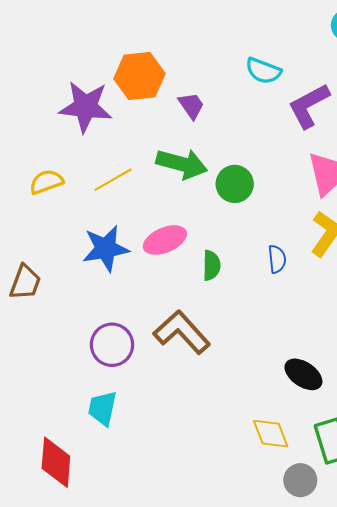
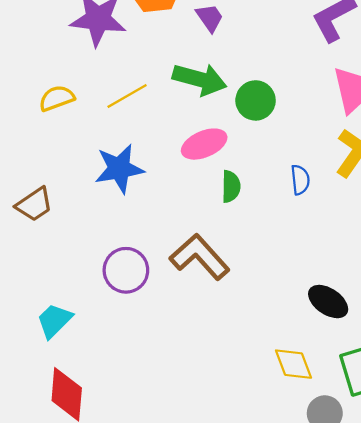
pink ellipse: (165, 240) -> (204, 144), moved
brown trapezoid: (25, 282) -> (34, 204), turned 36
cyan trapezoid: (102, 408) -> (54, 321), moved, turned 33

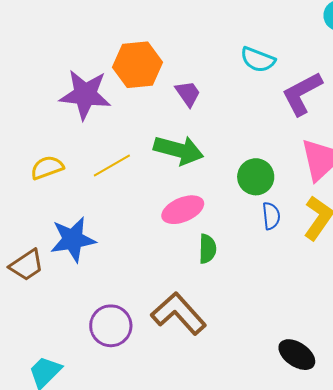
green circle: (256, 100) -> (256, 177), moved
blue star: (119, 169) -> (73, 239), moved
blue semicircle: (300, 180) -> (271, 216), moved

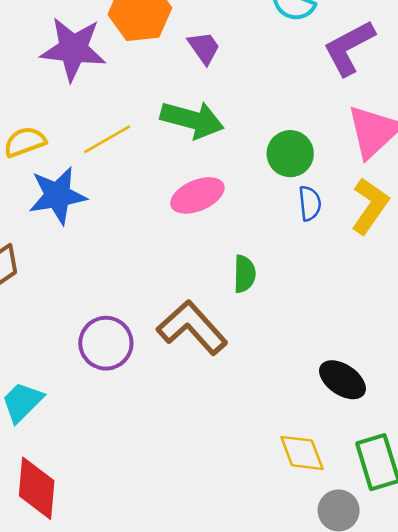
blue star: (73, 239) -> (58, 195), moved
green semicircle: (207, 249) -> (244, 274), moved

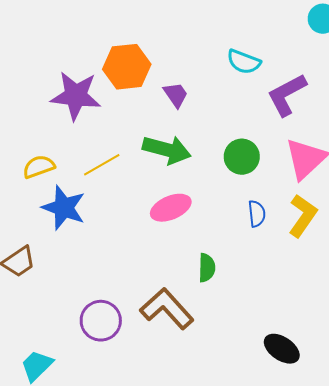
green circle: (290, 154) -> (242, 157), moved
blue star: (58, 195) -> (64, 208), turned 30

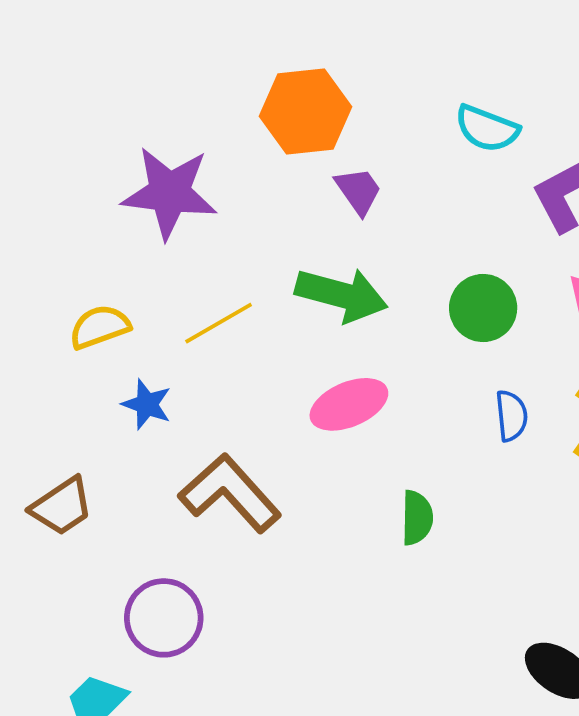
orange hexagon: (127, 67) -> (305, 111), moved
blue star: (64, 208) -> (147, 404), size x0.6
brown L-shape: (167, 309) -> (230, 493), moved
purple circle: (101, 321) -> (164, 618), moved

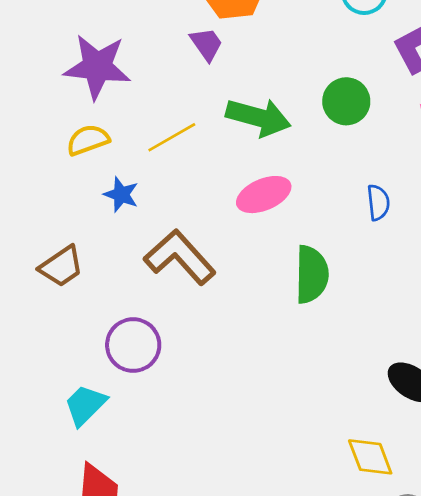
purple trapezoid: (358, 191) -> (206, 44), moved
purple star: (169, 193) -> (97, 67), moved
green circle: (483, 308) -> (346, 101), moved
green semicircle: (417, 518) -> (312, 274), size x1.5

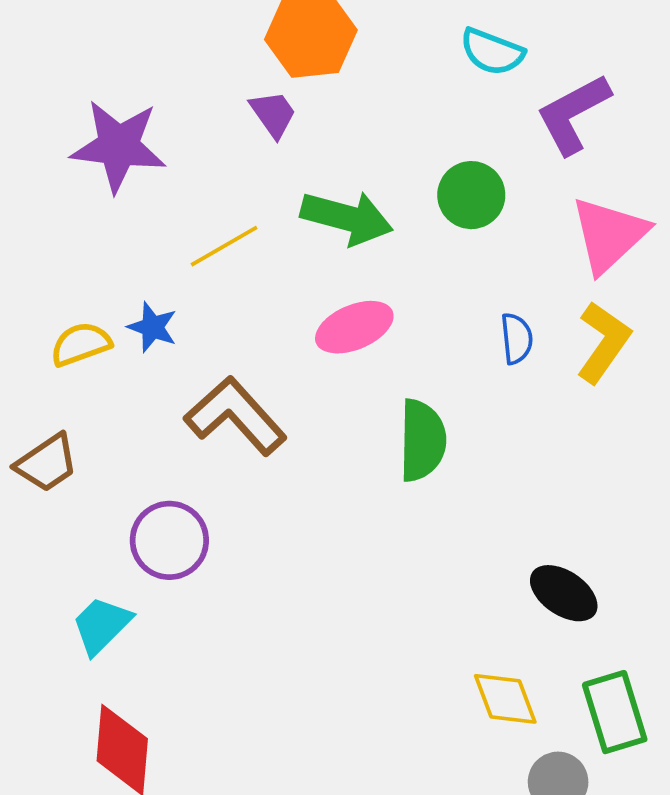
yellow semicircle: (88, 140) -> (81, 344), moved
brown trapezoid: (61, 266) -> (47, 463), moved

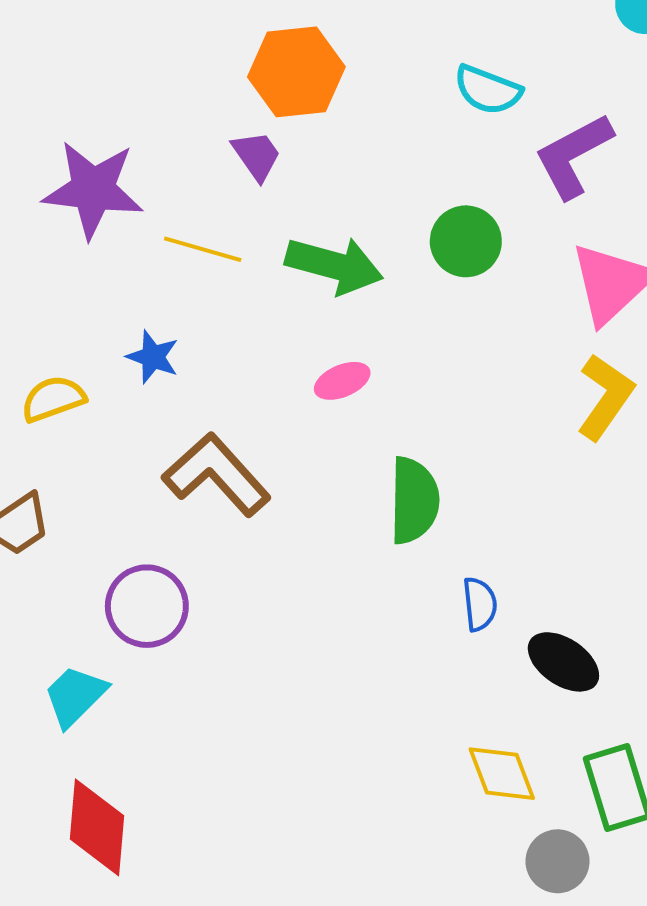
yellow line: (224, 246) -> (203, 249), moved, turned 46
blue star: (152, 327) -> (153, 357), moved
pink ellipse: (354, 327) -> (342, 381), size x0.7
blue semicircle: (517, 338) -> (480, 604), moved

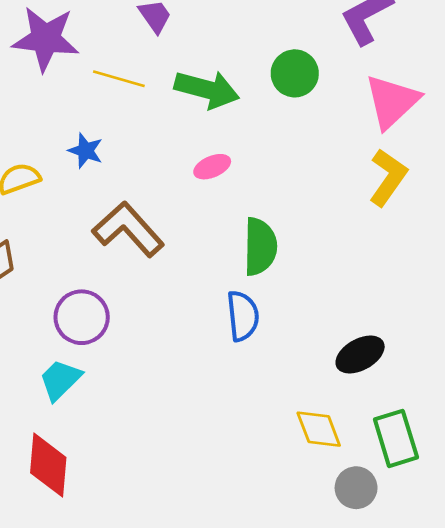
blue semicircle: (480, 604) -> (243, 316), moved, size x1.4
black ellipse: (563, 662) -> (360, 355), turned -63
cyan trapezoid: (75, 696) -> (60, 380), moved

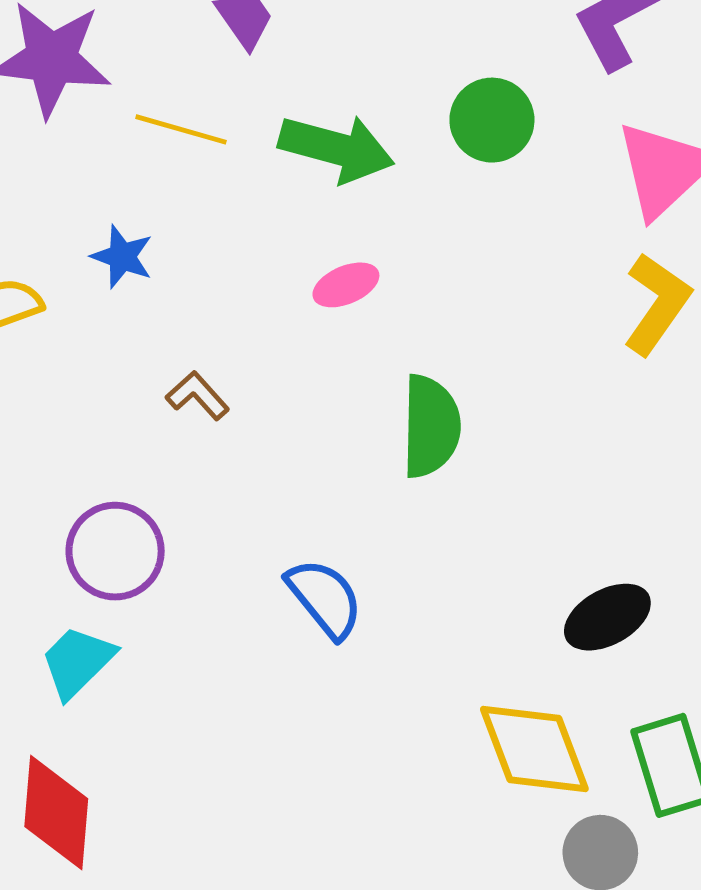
brown L-shape: (128, 229) -> (198, 396), size x0.5
blue semicircle: (243, 316) -> (325, 598), moved, turned -33
yellow diamond: (319, 429) -> (534, 749), size x1.4

